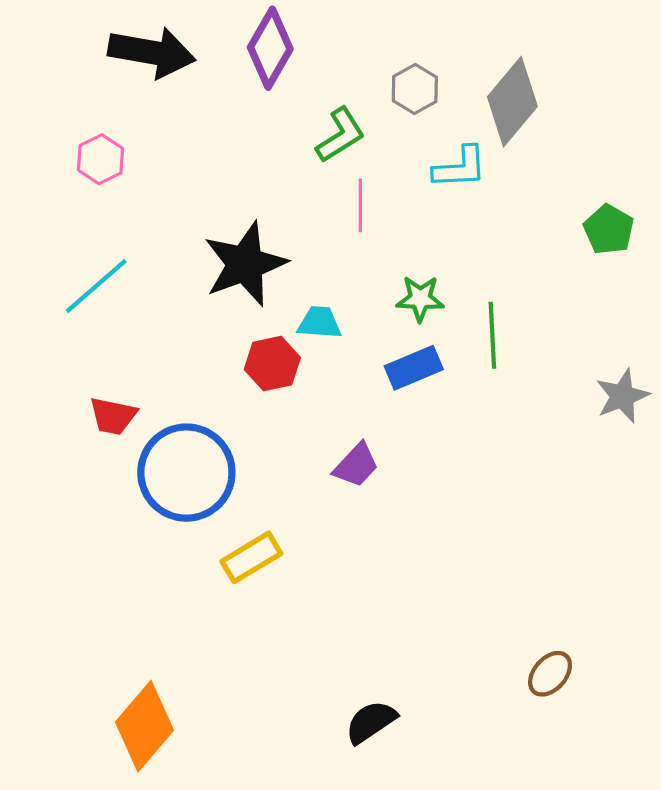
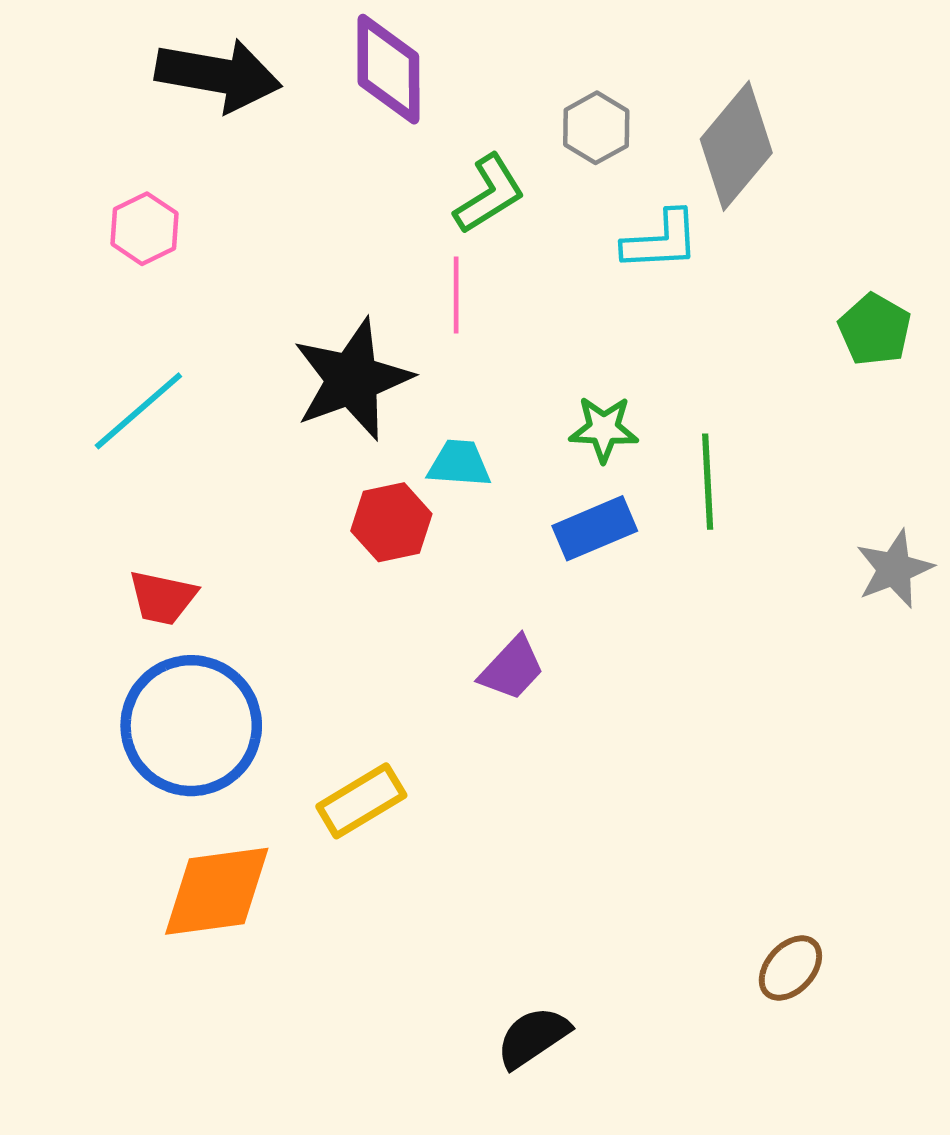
purple diamond: (270, 48) -> (388, 69), turned -30
pink line: (360, 205) -> (456, 295), moved
blue circle: (186, 473) -> (191, 726), moved
orange diamond: (144, 726) -> (217, 891), moved, turned 42

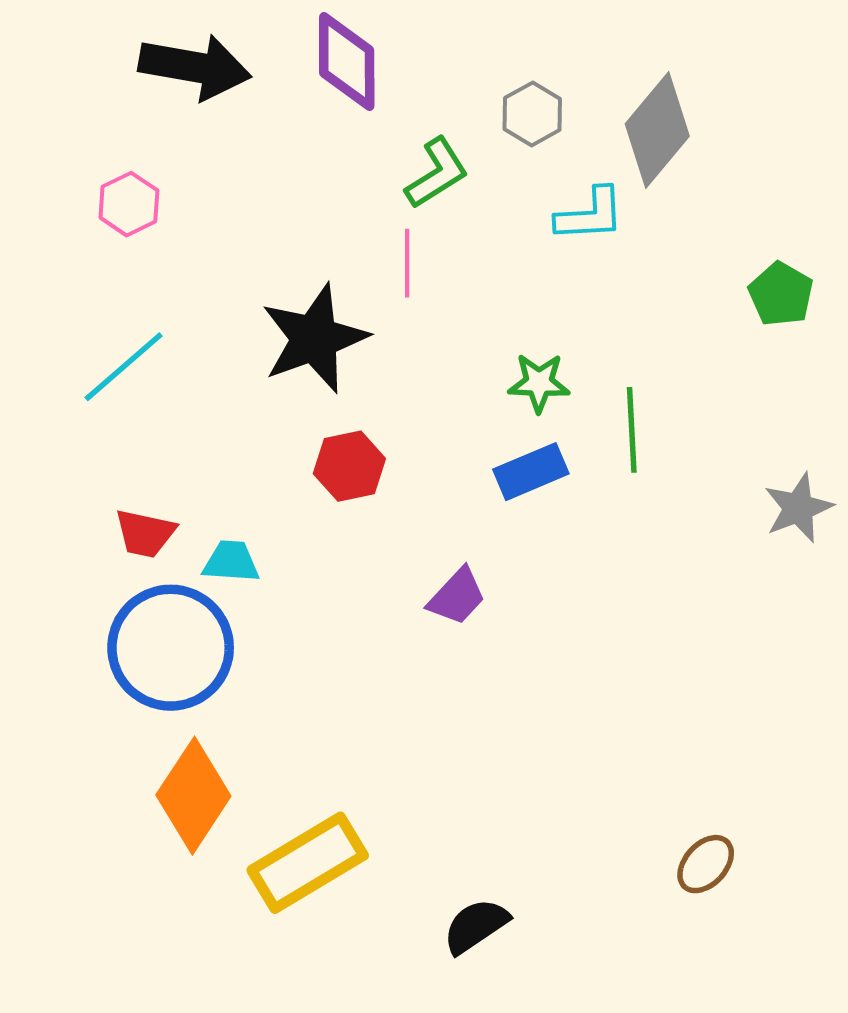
cyan trapezoid: (459, 464) -> (231, 562), moved
yellow rectangle: (361, 801) -> (308, 863), moved, size x1.5
orange diamond: (217, 891) -> (193, 796), turned -49

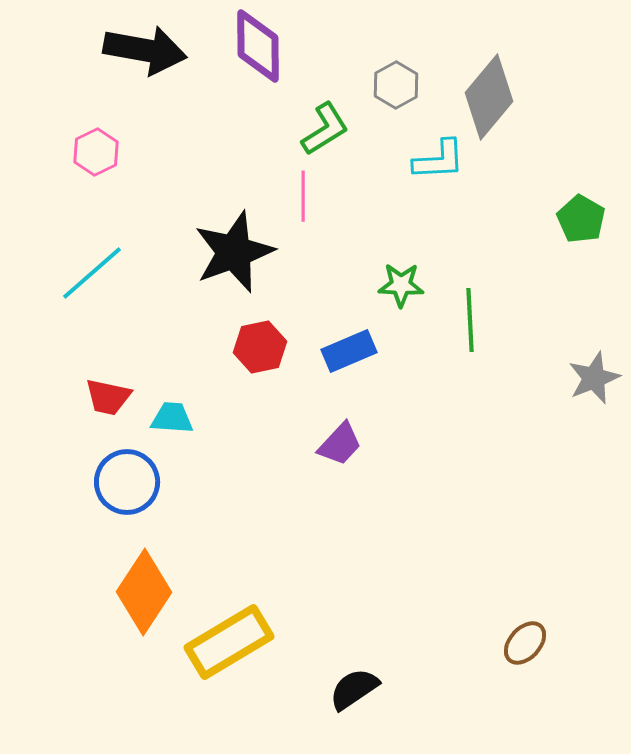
blue rectangle: (531, 472) -> (349, 351), moved
blue circle: (171, 648) -> (127, 482), size x0.7

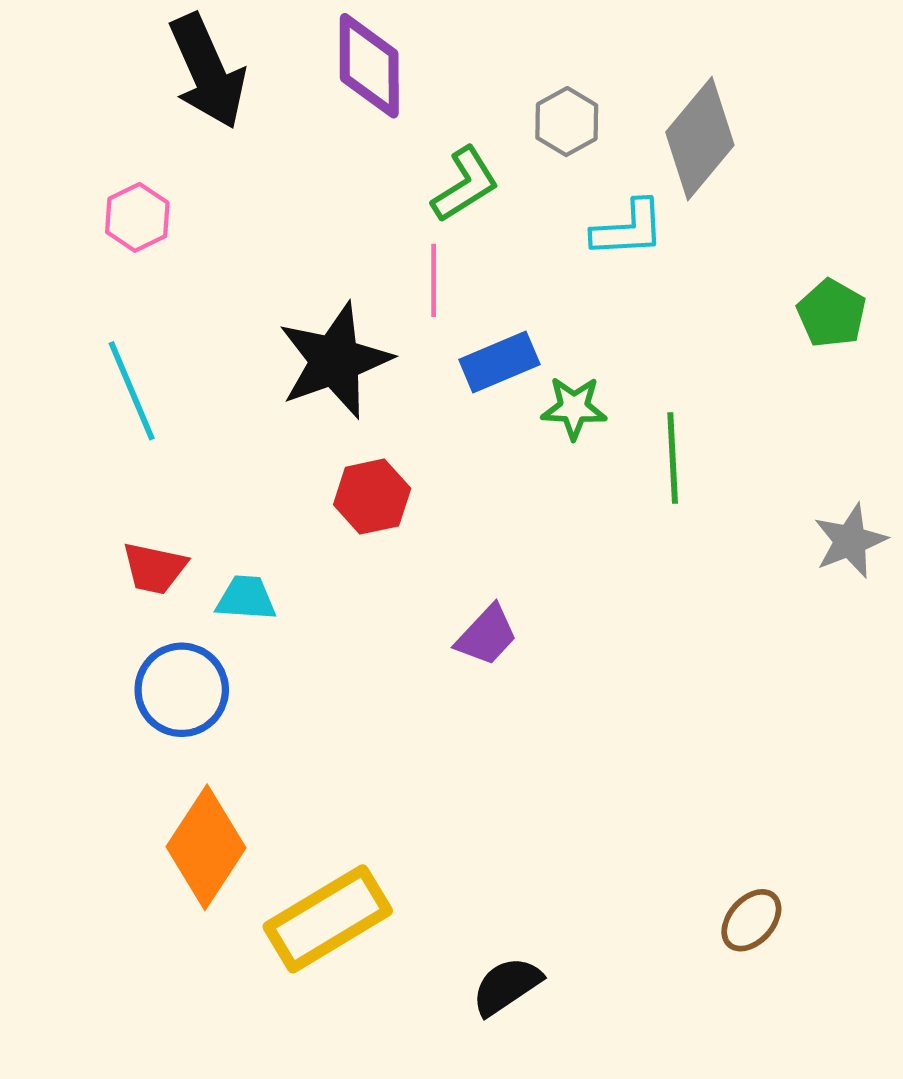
black arrow: (145, 50) -> (207, 71), turned 56
cyan line: (92, 273) -> (132, 391), turned -72
blue rectangle: (349, 351) -> (499, 362), moved

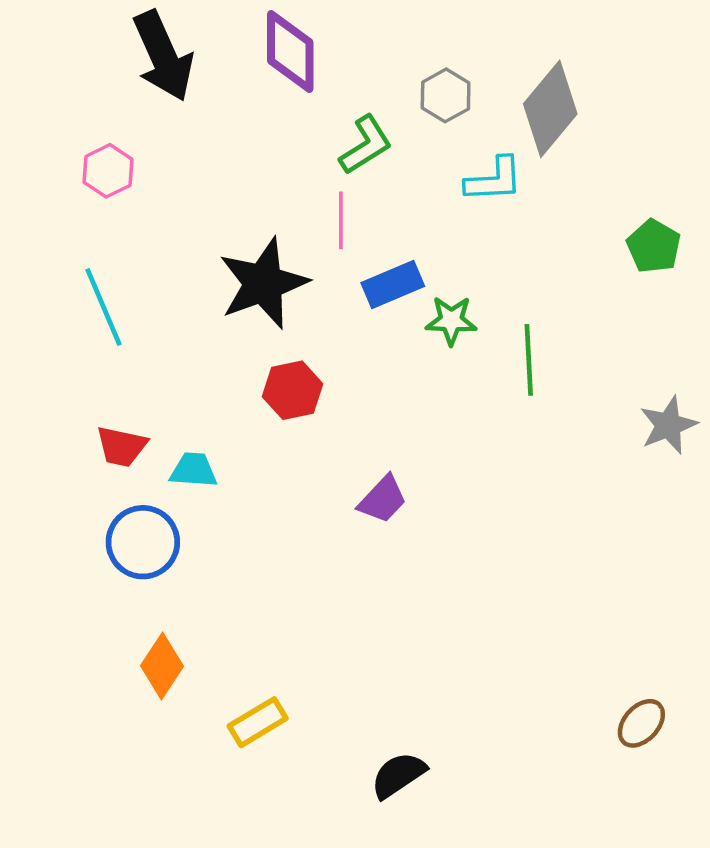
orange diamond: (206, 847) -> (162, 666), size x0.7
yellow rectangle: (328, 919) -> (258, 722), size x0.6
brown ellipse: (751, 920) -> (641, 723), moved

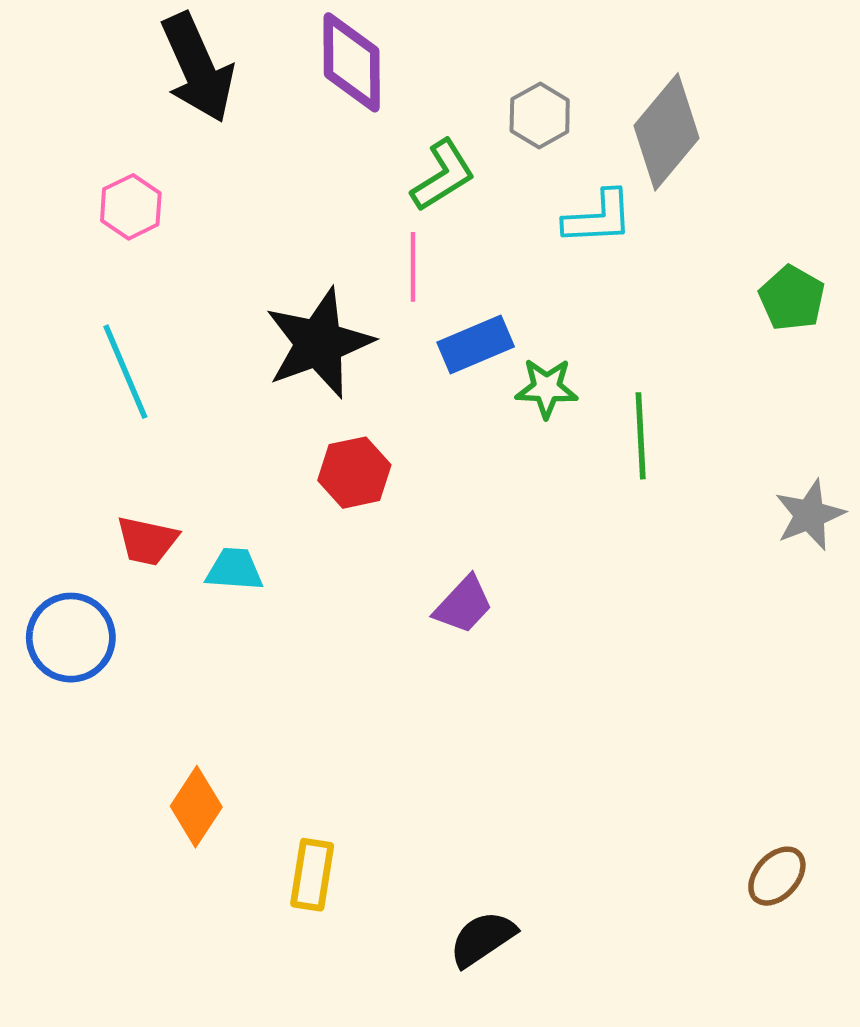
blue circle: (143, 542) -> (71, 638), moved
yellow rectangle: (258, 722) -> (312, 875), turned -50

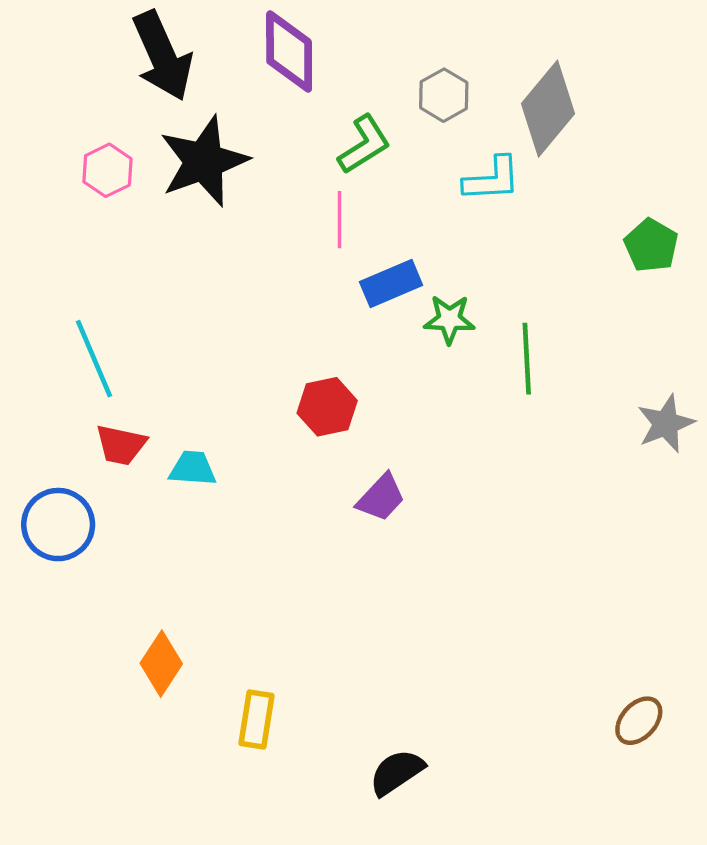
black star: (319, 343) -> (204, 161), moved
cyan line: (125, 372) -> (94, 359), moved
red hexagon: (354, 473) -> (327, 407), moved

